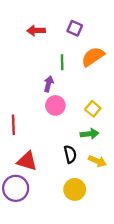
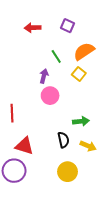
green line: (62, 62) -> (56, 56), turned -32
yellow square: (93, 109) -> (79, 74), moved

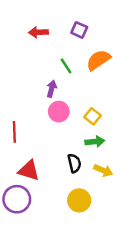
yellow square: (79, 74) -> (92, 116), moved

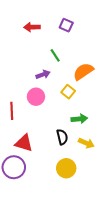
orange semicircle: (98, 60) -> (83, 72), moved
purple arrow: (52, 89) -> (43, 75), turned 56
pink circle: (59, 112) -> (36, 97), moved
yellow square: (92, 116) -> (68, 92), moved

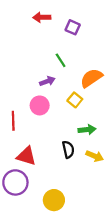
red arrow: (32, 27) -> (42, 17), moved
yellow circle: (66, 168) -> (54, 200), moved

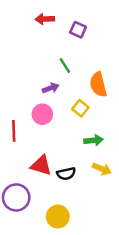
orange semicircle: (91, 78) -> (98, 84), turned -70
black semicircle: (68, 149) -> (66, 174), moved, turned 91
red triangle: (26, 156) -> (41, 165), moved

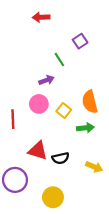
purple square: (78, 30) -> (80, 41), moved, turned 32
orange semicircle: (98, 84) -> (90, 102), moved
yellow square: (80, 108) -> (64, 110), moved
yellow arrow: (102, 169) -> (94, 167), moved

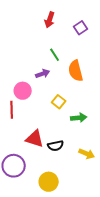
red arrow: (41, 17) -> (50, 20), moved, turned -70
purple square: (80, 41) -> (81, 28), moved
orange semicircle: (90, 102) -> (76, 71), moved
pink circle: (39, 104) -> (23, 91), moved

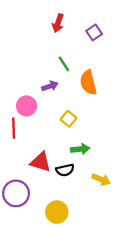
green arrow: (79, 118) -> (80, 149), moved

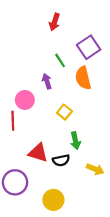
purple square: (94, 32) -> (89, 47), moved, size x1.5
purple arrow: (50, 86) -> (47, 81), turned -88
green arrow: (80, 149) -> (75, 141), turned 84

